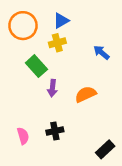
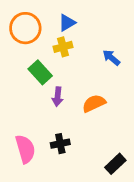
pink semicircle: (23, 136) -> (25, 149), size x1.5

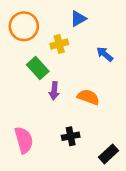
blue triangle: (67, 23) -> (78, 19), moved
orange semicircle: (94, 103) -> (88, 97), turned 45
black cross: (60, 144) -> (71, 136), moved

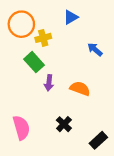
yellow cross: (59, 44) -> (43, 38), moved
black cross: (71, 136) -> (64, 124), turned -35

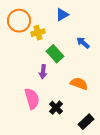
green rectangle: (34, 62) -> (55, 54), moved
orange semicircle: (80, 89) -> (79, 84), moved
pink semicircle: (21, 128) -> (32, 99), moved

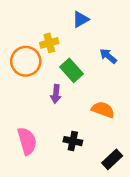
orange circle: (19, 21) -> (26, 61), moved
pink semicircle: (32, 99) -> (27, 141), moved
black cross: (56, 108) -> (73, 141), turned -32

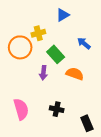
orange semicircle: (103, 110) -> (75, 74), moved
black rectangle: (112, 159) -> (87, 123), turned -70

